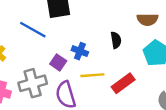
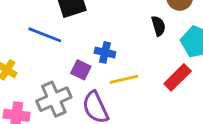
black semicircle: (116, 40) -> (158, 26), moved
red rectangle: (123, 83) -> (178, 77), moved

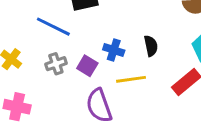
black semicircle: (158, 26) -> (151, 46), moved
gray cross: (54, 99) -> (56, 64), moved, size x0.6

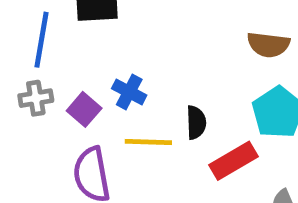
blue line: (53, 27) -> (41, 40), turned 64
black semicircle: (151, 46) -> (196, 122), moved

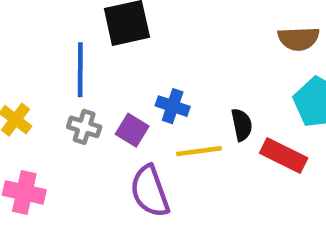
gray cross: (36, 98) -> (84, 127), turned 36
red rectangle: (233, 161) -> (284, 156), turned 66

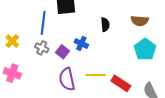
black semicircle: (242, 125) -> (105, 25), moved
yellow line: (199, 151) -> (95, 75), moved
red rectangle: (284, 156) -> (121, 83), moved

